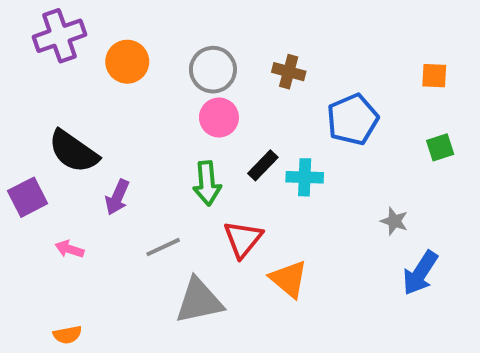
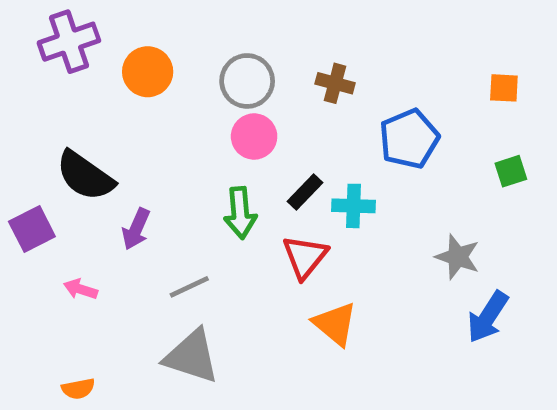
gray star: (394, 221) -> (458, 257), size x1.4
red triangle: (243, 239) -> (305, 257), moved
gray triangle: (199, 301) -> (192, 356), moved, turned 30

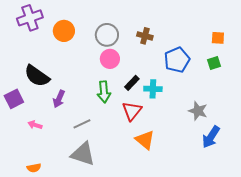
green square: (511, 171) -> (214, 63), moved

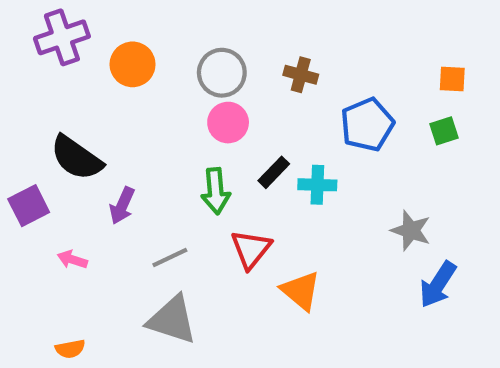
red triangle: (132, 111) -> (251, 249), moved

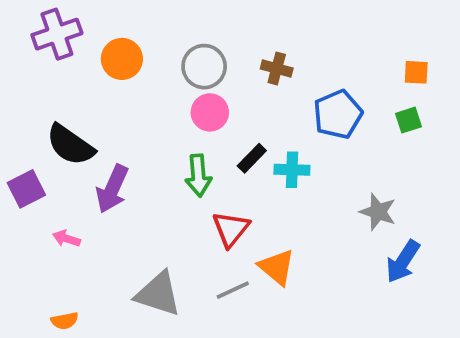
purple arrow: (122, 206) -> (112, 189), size x1.4
gray line: (170, 257) -> (233, 290), moved

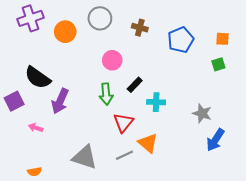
gray circle: (204, 67) -> (100, 18), moved
brown cross: (277, 68) -> (140, 28), moved
blue pentagon: (338, 114) -> (181, 40), moved
cyan cross: (292, 170) -> (156, 102), moved

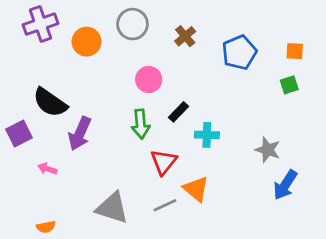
brown cross: (140, 28) -> (185, 36), turned 35

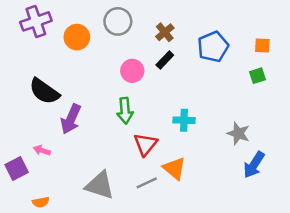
black rectangle: (178, 112) -> (165, 60), moved
purple square: (19, 134) -> (17, 168), moved

